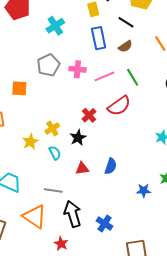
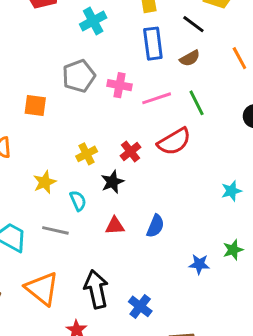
yellow cross: (52, 128) -> (87, 154), moved
gray line: (53, 191) -> (55, 230), moved

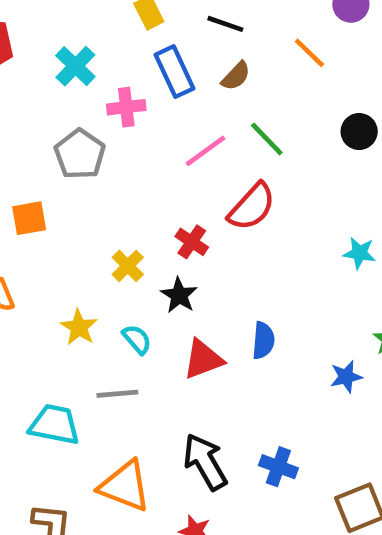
pink cross: (120, 85) -> (126, 107), moved
cyan star: (231, 191) -> (359, 253), turned -30
red triangle: (115, 226) -> (203, 359), size x1.4

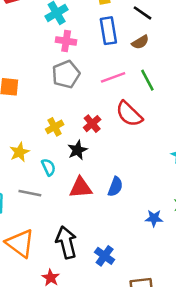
pink cross: (126, 107) -> (66, 41), moved
gray pentagon: (80, 154) -> (66, 74), moved
red semicircle: (252, 207) -> (129, 114), turned 76

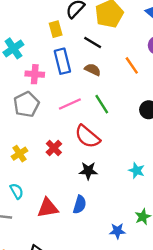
pink cross: (66, 41) -> (35, 74), moved
brown semicircle: (140, 42) -> (93, 70), turned -119
black star: (77, 150) -> (88, 171), moved, turned 30

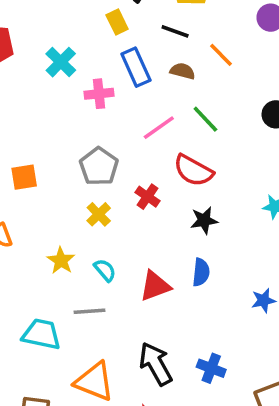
orange line: (132, 65) -> (221, 55), moved
gray pentagon: (26, 104) -> (99, 166), moved

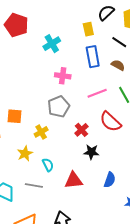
pink cross: (99, 94) -> (63, 76), moved
orange square: (24, 177) -> (14, 116), moved
yellow cross: (99, 214) -> (41, 132), moved
black star: (204, 220) -> (91, 152), moved
blue semicircle: (201, 272) -> (110, 180), moved

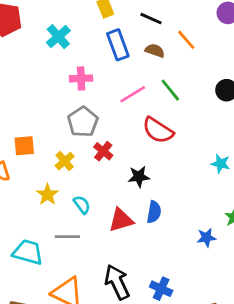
red cross: (81, 130) -> (103, 151), moved
blue semicircle: (110, 180) -> (154, 212), moved

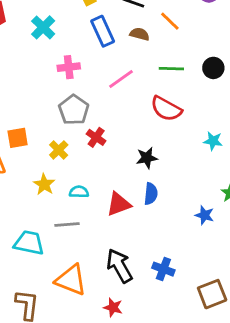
green line: (170, 90) -> (171, 69), moved, turned -45
red semicircle: (158, 130) -> (166, 109), moved
black star: (139, 177) -> (147, 158), moved
cyan semicircle: (82, 205) -> (79, 192), turned -48
blue star: (206, 238) -> (204, 215), turned 30

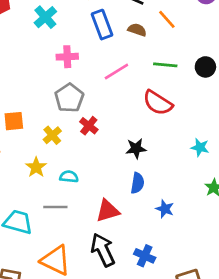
cyan star: (213, 141) -> (200, 147), moved
red triangle: (119, 204) -> (108, 211), moved
blue star: (204, 215) -> (165, 209), moved

